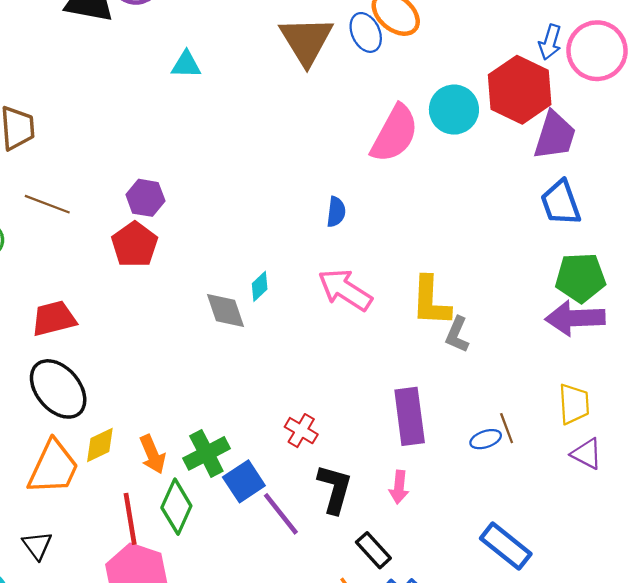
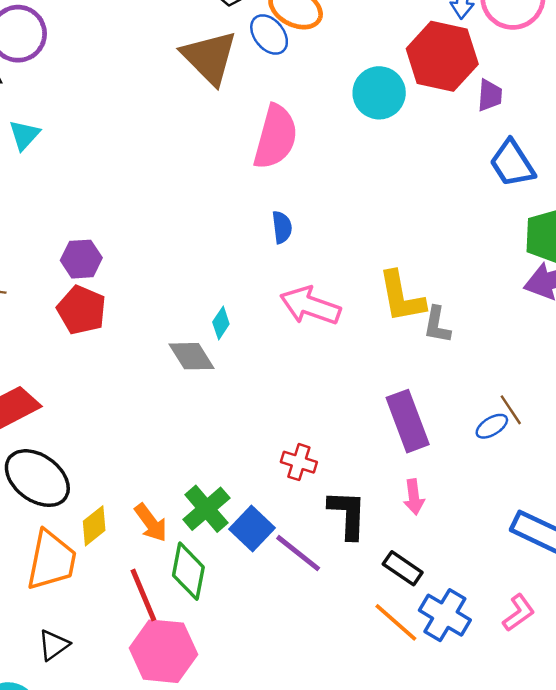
cyan triangle: (186, 65) -> (24, 135), moved, turned -36
pink semicircle: (395, 134) -> (276, 137), moved
purple trapezoid: (555, 136) -> (490, 95), size x0.6
black triangle: (37, 545) -> (54, 645), turned 44

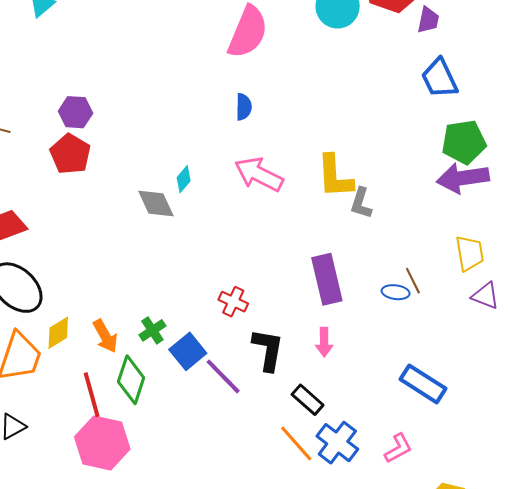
blue ellipse: (492, 426) -> (396, 292), turned 32
green cross: (206, 509) -> (152, 330), size x0.7

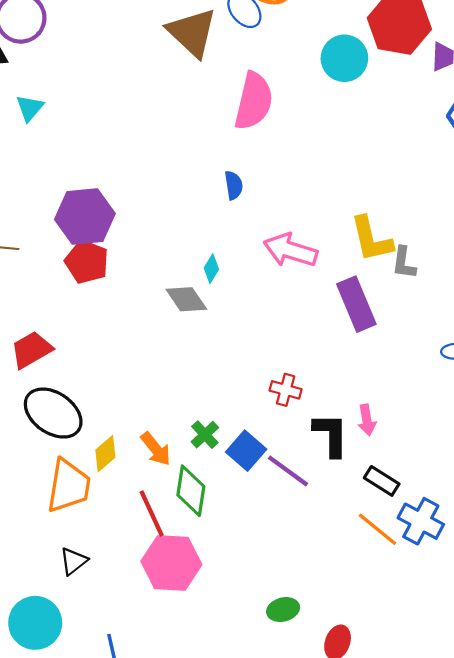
blue semicircle: (244, 107) -> (234, 185), moved
purple hexagon: (75, 112) -> (85, 216), size x1.6
purple rectangle: (327, 279) -> (356, 304), moved
pink arrow: (324, 342) -> (367, 420), moved

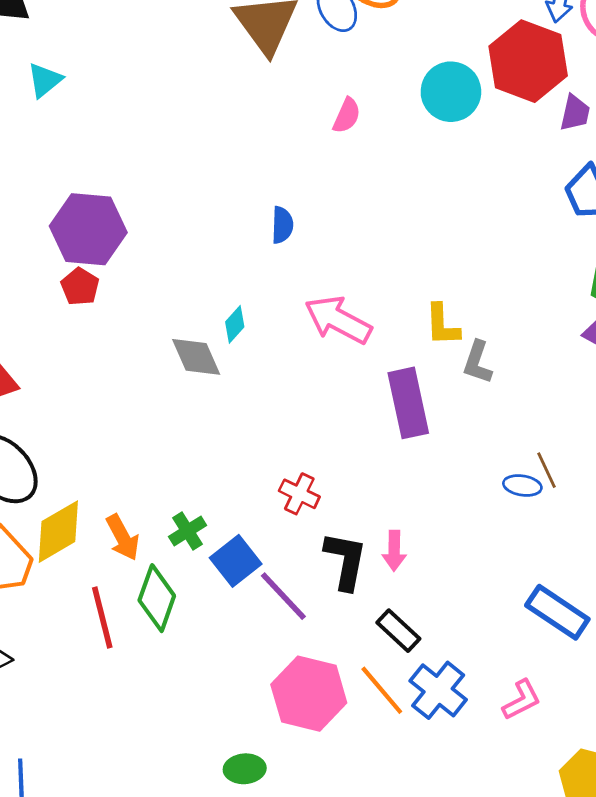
pink semicircle: (254, 101) -> (347, 115), moved, size x0.5
yellow L-shape: (371, 239) -> (442, 325), size x0.7
red pentagon: (87, 262) -> (80, 287), size x0.7
yellow diamond: (105, 454) -> (58, 532), size x1.4
pink hexagon: (171, 563) -> (309, 694), moved

